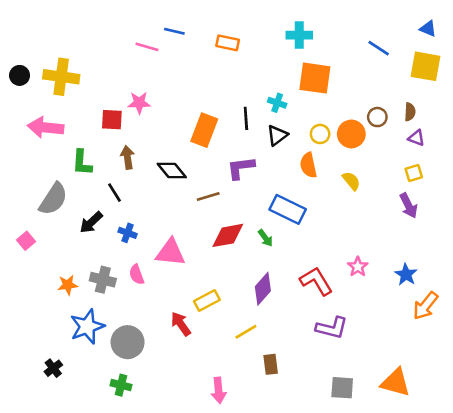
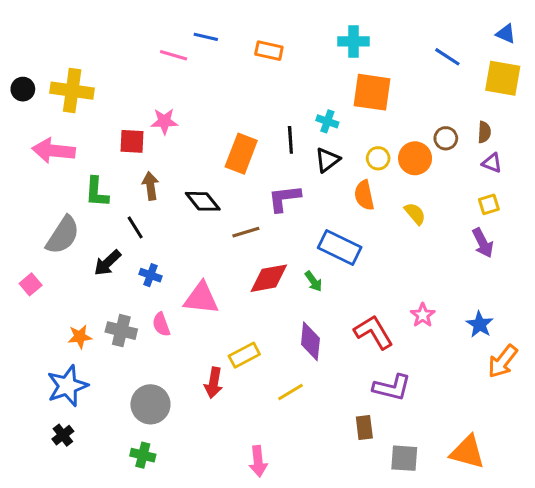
purple diamond: (263, 289) -> (310, 341), turned -36
red arrow: (181, 324) -> (214, 383), turned -135
blue star: (87, 327) -> (67, 386), moved
brown rectangle: (271, 364) -> (364, 427), moved

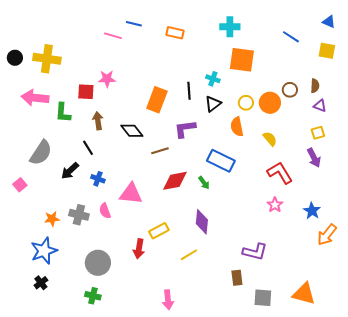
yellow square: (503, 78) -> (327, 51), size x0.7
green L-shape: (97, 192) -> (63, 113), moved
red L-shape: (373, 332) -> (280, 173), moved

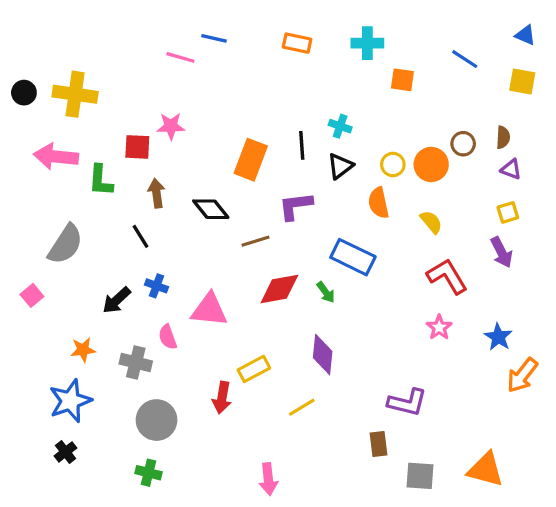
orange rectangle: (175, 33) -> (297, 43), moved
orange square: (242, 60) -> (402, 80), moved, size x0.6
black arrow: (70, 171) -> (117, 300), moved
gray cross: (79, 215) -> (136, 363), moved

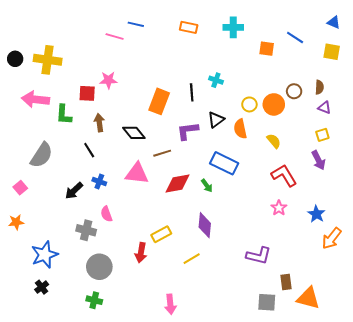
orange square: (402, 80) -> (267, 49), moved
black triangle: (340, 166) -> (216, 120), moved
pink triangle: (209, 310) -> (137, 173), moved
orange star: (83, 350) -> (16, 222), moved
brown rectangle: (378, 444) -> (286, 282), moved

